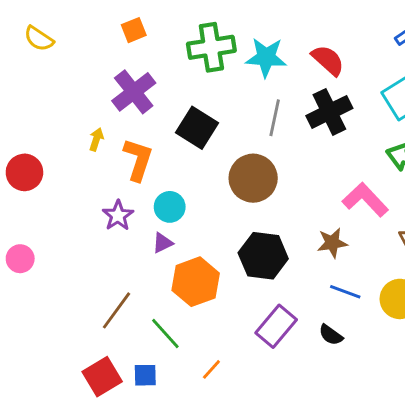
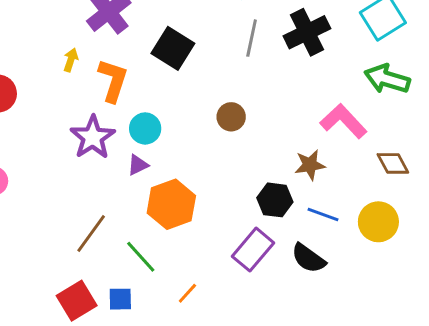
brown circle: (253, 178) -> (231, 117), moved, size x0.6
purple star: (118, 216) -> (93, 137), size x1.4
black hexagon: (263, 256) -> (275, 200), moved, size x0.7
black semicircle: (331, 335) -> (308, 258), size x1.4

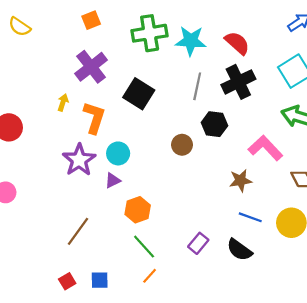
black hexagon: (275, 200) -> (214, 124), moved
orange hexagon: (171, 204) -> (138, 210), size x0.7
purple rectangle: (253, 250) -> (198, 243), size x0.7
green line: (141, 257) -> (144, 247), moved
red square: (77, 301) -> (67, 281), size x0.6

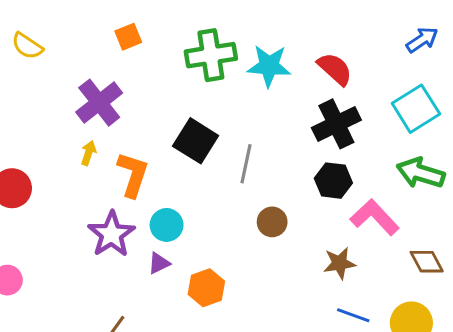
purple cross: (91, 67) -> (99, 103), moved
gray line: (197, 86) -> (246, 164), moved
black hexagon: (214, 124) -> (333, 181), moved
brown circle: (182, 145) -> (272, 222), moved
orange hexagon: (138, 210) -> (206, 288), moved

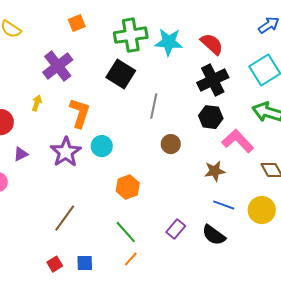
black square: (196, 141) -> (121, 74), moved
yellow arrow: (88, 153) -> (37, 103), moved
purple triangle: (159, 263) -> (21, 154), moved

